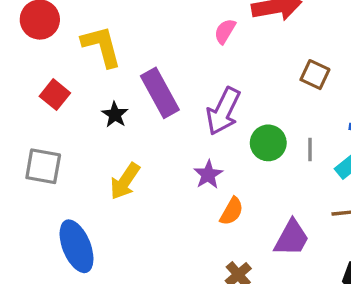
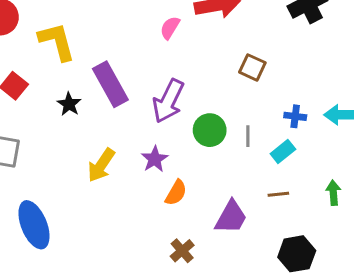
yellow arrow: (125, 181) -> (101, 165), moved

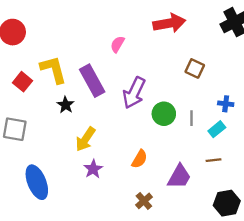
pink semicircle: (170, 28) -> (117, 44), moved
yellow L-shape: (57, 41) -> (53, 70), moved
black star: (69, 104) -> (66, 105), moved
purple star: (155, 159) -> (93, 169), moved

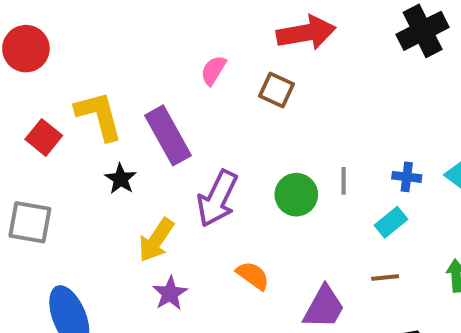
brown square: (195, 68) -> (277, 90), moved
purple arrow: (134, 93) -> (217, 199), moved
gray line: (191, 118) -> (344, 181), moved
orange semicircle: (140, 159) -> (253, 276), turned -84

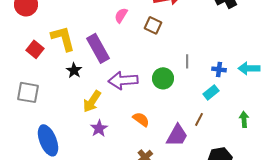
gray line: (344, 181) -> (187, 61), moved
purple arrow: (217, 199) -> (123, 80), turned 60
brown line: (385, 278) -> (199, 119), moved, turned -56

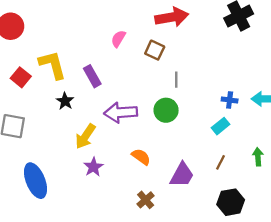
purple rectangle: (98, 48) -> (92, 76), size x0.7
gray line: (187, 61) -> (176, 80), moved
brown line: (199, 119) -> (221, 162), moved

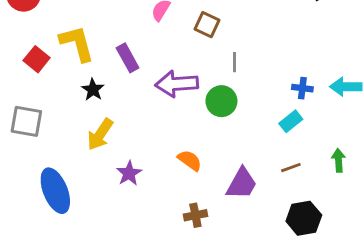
purple arrow: (121, 112) -> (177, 84), moved
yellow arrow: (85, 136) -> (100, 134), moved
brown line: (221, 162) -> (291, 168), turned 42
brown cross: (146, 200) -> (195, 215), turned 30

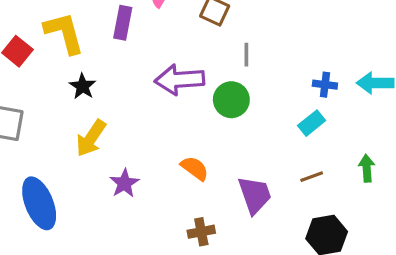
purple rectangle: (128, 58) -> (123, 23), moved, turned 40
purple trapezoid: (242, 183) -> (255, 195), turned -48

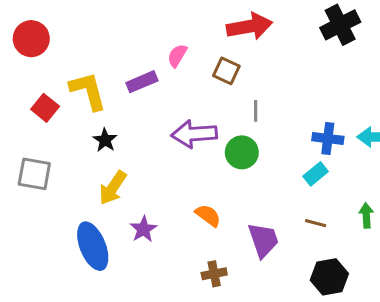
purple rectangle: (123, 23) -> (142, 82), turned 56
blue cross: (325, 85) -> (328, 139), size x1.4
brown line: (312, 177) -> (316, 223), turned 35
blue ellipse: (39, 203) -> (93, 246), moved

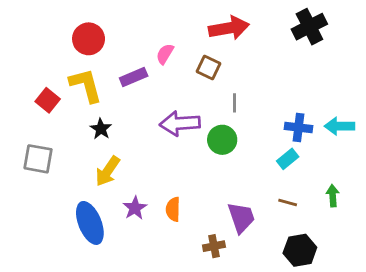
red circle: (31, 39) -> (89, 39), moved
orange semicircle: (208, 215) -> (173, 209), moved, turned -125
brown cross: (214, 274) -> (214, 246), moved

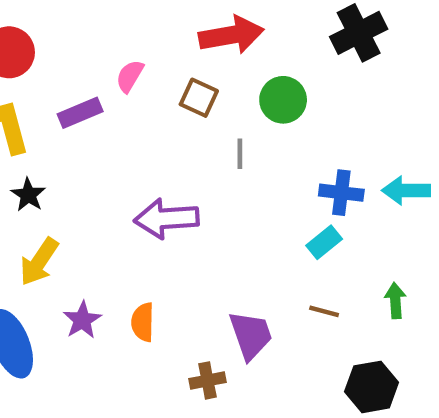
purple arrow: (180, 123) -> (166, 219), moved
green circle: (222, 140) -> (283, 100), moved
black hexagon: (300, 250) -> (372, 387), moved

